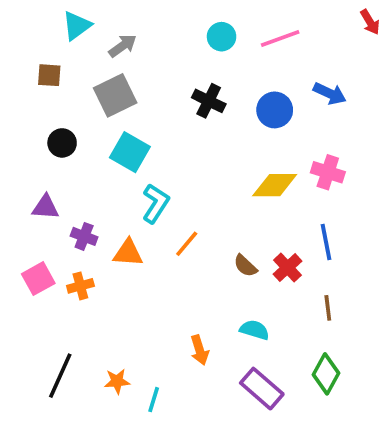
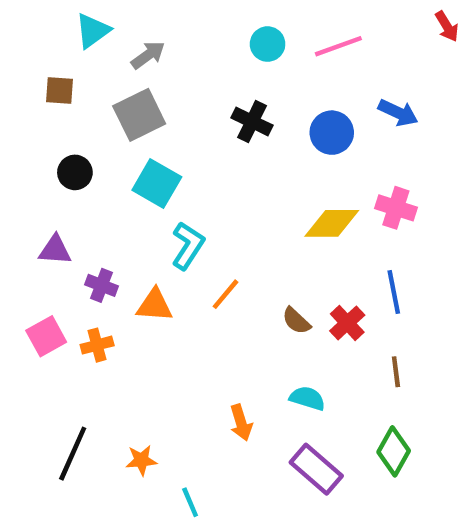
cyan line: (154, 400) -> (190, 502), moved, turned -40

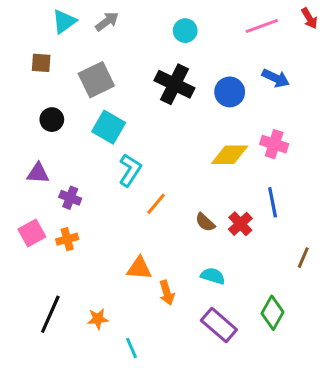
pink line: (338, 46) -> (262, 26), moved
gray arrow: (148, 55) -> (107, 21), moved
black cross: (252, 122) -> (174, 84), size x1.4
orange triangle: (155, 305) -> (139, 268), moved
brown line: (396, 372) -> (303, 258), moved, turned 30

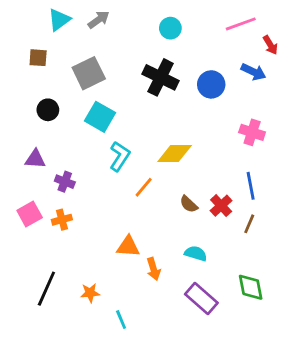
red arrow: (309, 18) -> (270, 45), moved
yellow diamond: (230, 155) -> (175, 153), moved
brown line: (303, 258) -> (249, 224), moved
green diamond: (273, 313) -> (251, 287), turned -40

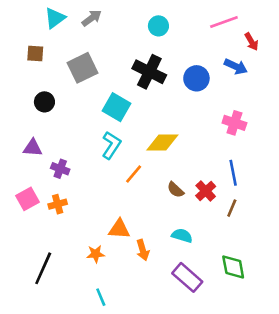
cyan square: (100, 117) -> (117, 107), moved
orange star: (90, 293) -> (96, 254), moved
cyan line: (121, 320) -> (101, 297), moved

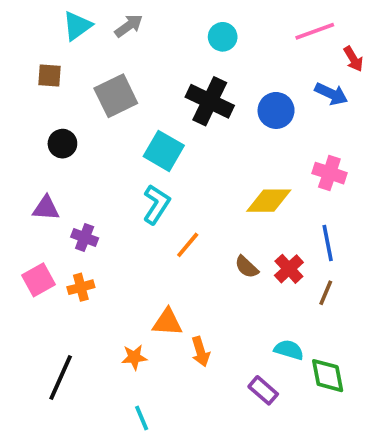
yellow diamond: (162, 143) -> (269, 201), moved
cyan semicircle: (182, 236) -> (289, 350), moved
purple rectangle: (187, 277) -> (263, 390), size x0.7

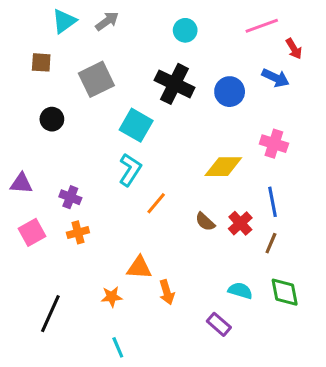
purple triangle: (46, 208) -> (21, 183), moved
orange cross: (81, 287) -> (78, 232), moved
green diamond: (328, 376) -> (285, 292), moved

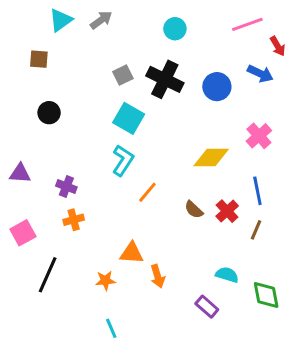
gray square: (96, 79) -> (123, 75), moved, size x0.6
pink cross: (274, 144) -> (259, 136), turned 30
pink square: (32, 232) -> (23, 233), moved
green diamond: (285, 292) -> (266, 295), moved
black line: (50, 314) -> (48, 275), moved

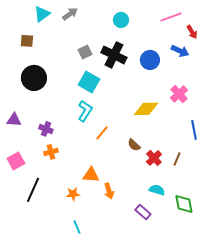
black circle: (49, 113) -> (34, 78), size x1.6
blue line: (257, 191) -> (194, 130), moved
red cross: (227, 211) -> (154, 158), moved

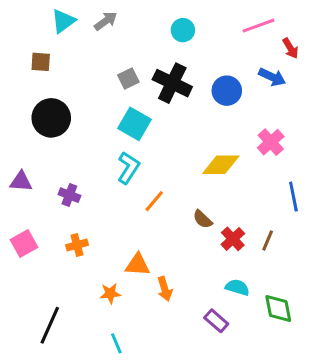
orange cross: (51, 152) -> (77, 245), moved
black line: (33, 190) -> (50, 325), moved

